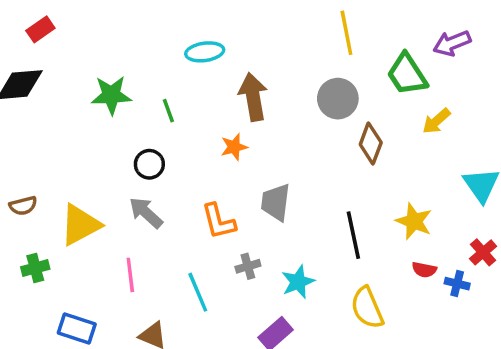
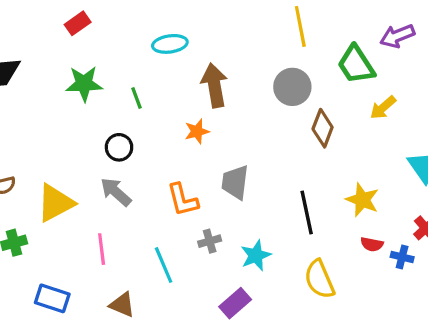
red rectangle: (40, 29) -> (78, 23), moved

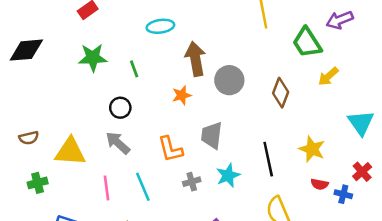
gray circle: (292, 87) -> (229, 80), moved
yellow triangle: (55, 203) -> (70, 152), turned 32
cyan star: (256, 255) -> (228, 175), moved
cyan line: (164, 265) -> (143, 187), moved

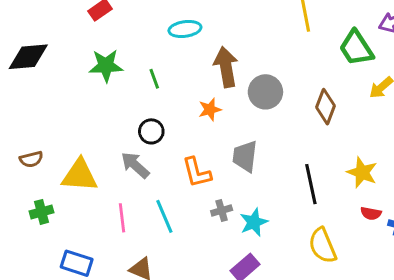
black circle: (120, 108) -> (151, 131), moved
cyan star: (228, 175) -> (254, 222), moved

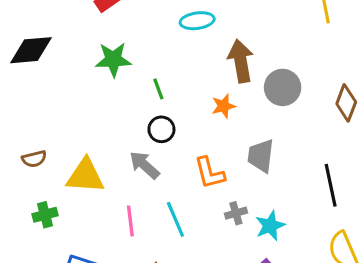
green line: (154, 79) -> (158, 89), moved

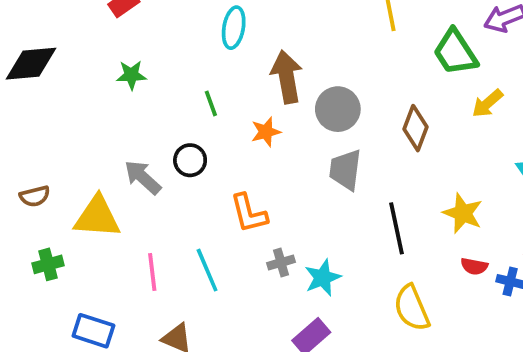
cyan ellipse: (197, 21) -> (234, 28), turned -72
green star: (113, 59) -> (131, 75), size x0.7
green line: (158, 89) -> (211, 103), moved
gray trapezoid: (261, 156) -> (345, 170), moved
gray arrow: (144, 165) -> (143, 177), moved

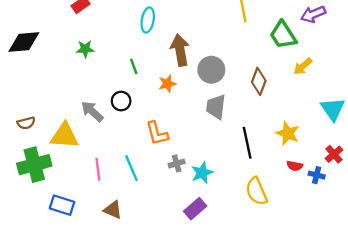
green cross: (48, 264) -> (34, 165), size x1.8

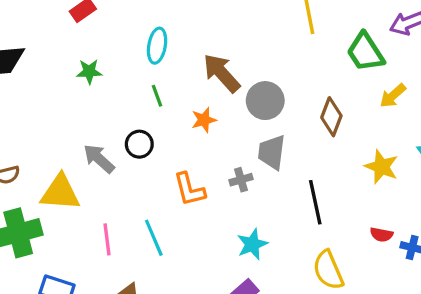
cyan ellipse: (148, 20) -> (157, 46), moved
brown arrow: (180, 50) -> (222, 73), turned -32
yellow star: (288, 133) -> (381, 167), moved
gray cross: (177, 163) -> (241, 180), moved

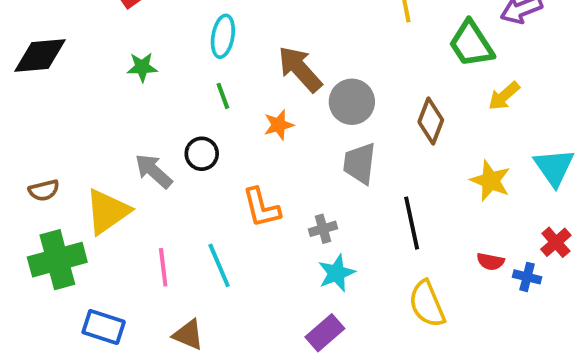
gray cross: (241, 180) -> (323, 229), moved
yellow triangle: (60, 193) -> (107, 211), turned -39

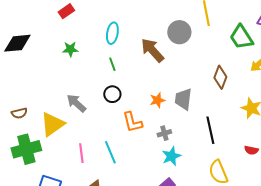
gray circle: (352, 102) -> (179, 32), moved
orange star: (279, 125) -> (157, 100), moved
black circle: (202, 154) -> (112, 94), moved

